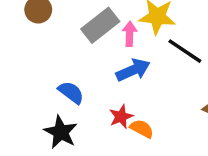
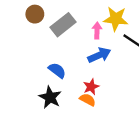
gray rectangle: (100, 25) -> (63, 25), moved
orange semicircle: (142, 129) -> (88, 100), moved

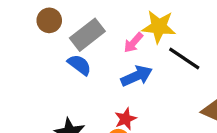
pink arrow: (97, 31) -> (133, 43), turned -140
blue semicircle: (57, 70) -> (79, 65), moved

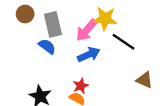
gray rectangle: (87, 35) -> (53, 24), turned -65
pink arrow: (133, 43) -> (86, 30), size x1.5

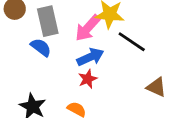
red star: (81, 86) -> (88, 79), moved

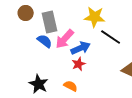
pink arrow: (88, 28) -> (65, 39), moved

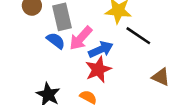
red star: (79, 64) -> (98, 69), size x1.5

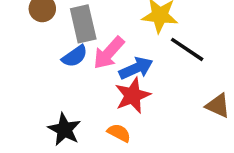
blue semicircle: (56, 41) -> (75, 56), turned 108

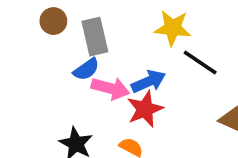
pink arrow: (109, 53) -> (110, 88), moved, turned -117

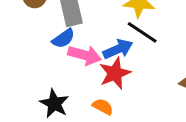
black line: (200, 62) -> (142, 32), moved

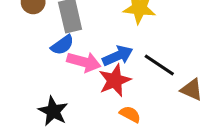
black line: (142, 32) -> (159, 65), moved
orange semicircle: (103, 107) -> (130, 114), moved

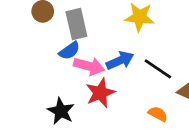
red star: (115, 80) -> (100, 93), moved
orange semicircle: (130, 114) -> (158, 114), moved

